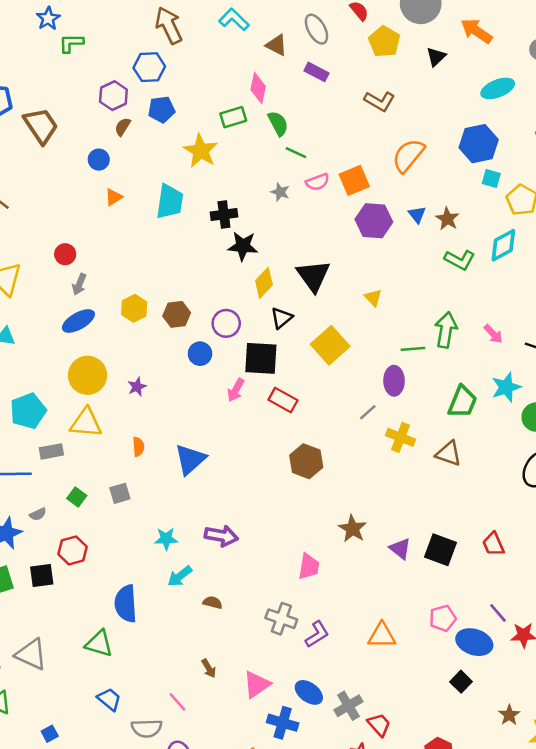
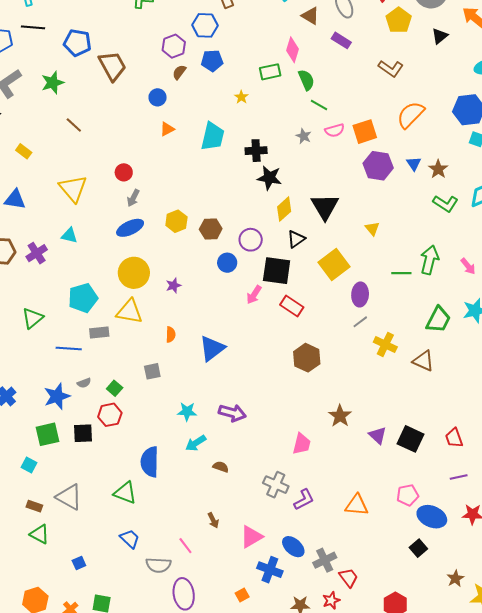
yellow star: (201, 151) -> (241, 97), size x0.5
purple ellipse: (394, 381) -> (360, 294), moved
green square: (77, 497) -> (115, 388), moved
purple line: (498, 613) -> (459, 477), moved, turned -66

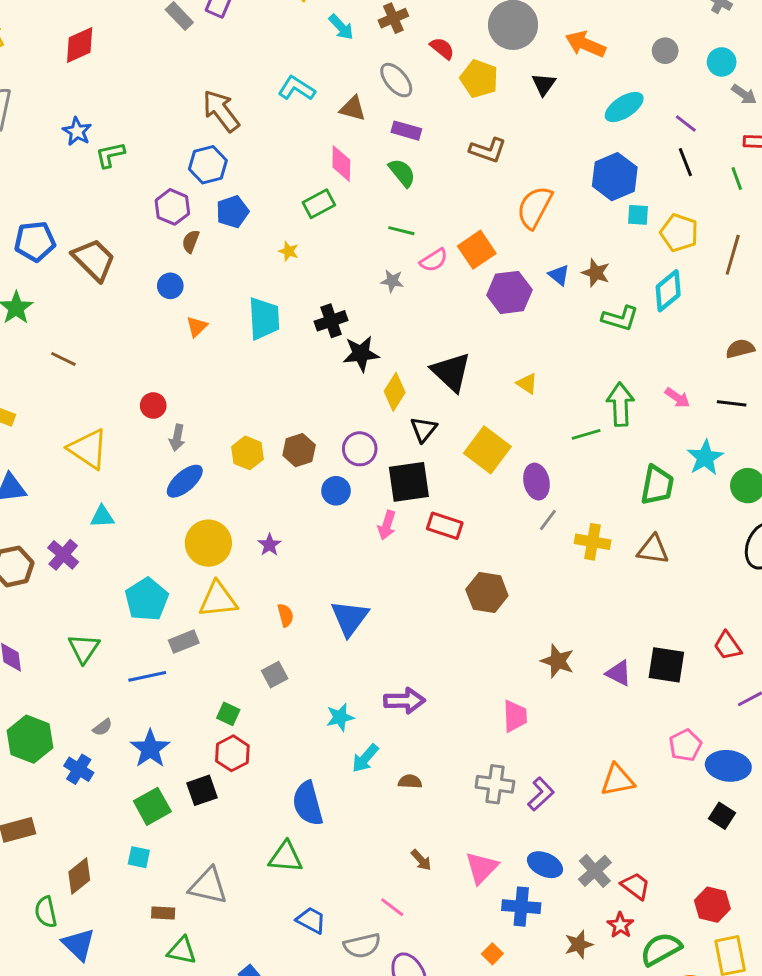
green semicircle: (306, 80) -> (402, 173), moved
gray semicircle: (84, 383) -> (103, 727), moved

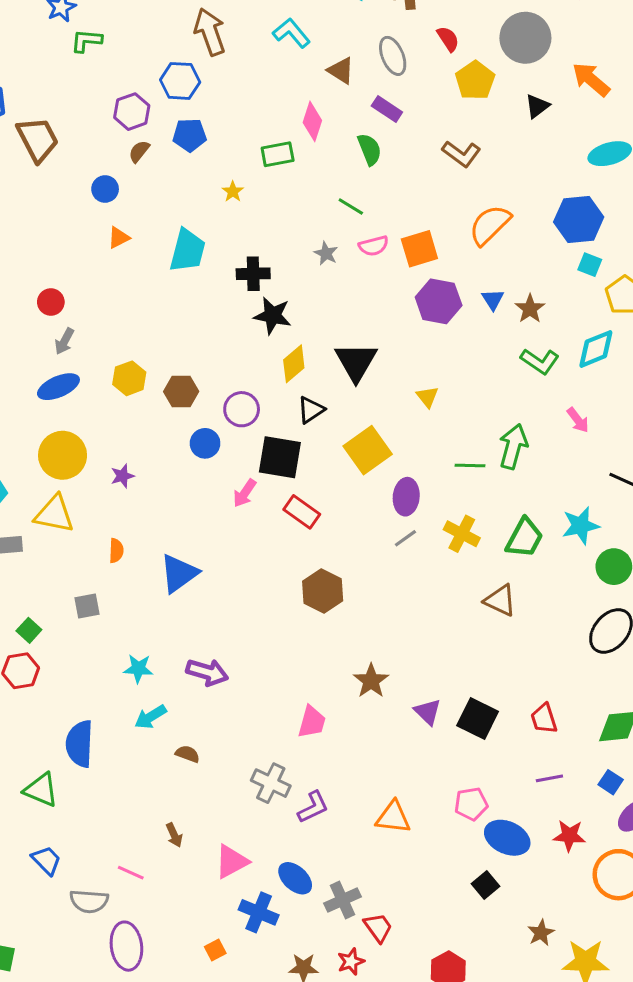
pink arrow: (677, 398) -> (578, 420), moved
yellow cross: (593, 542) -> (462, 534), moved
pink line: (392, 907) -> (131, 873), turned -30

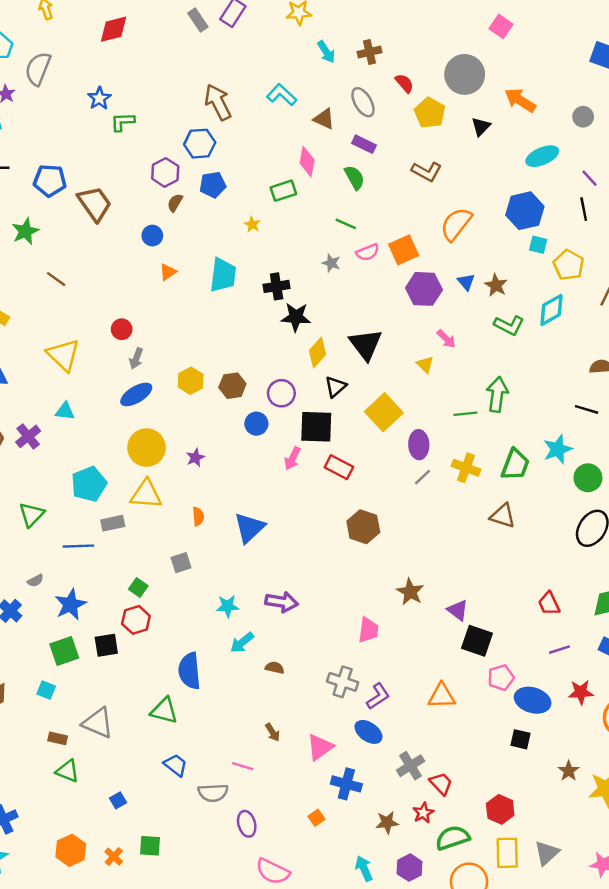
pink arrow: (578, 420) -> (446, 339), moved
black square: (478, 719) -> (477, 641), moved
blue ellipse: (295, 878) -> (368, 732), moved
black square: (485, 885) -> (521, 739), turned -30
purple ellipse: (126, 946) -> (247, 824), size x0.7

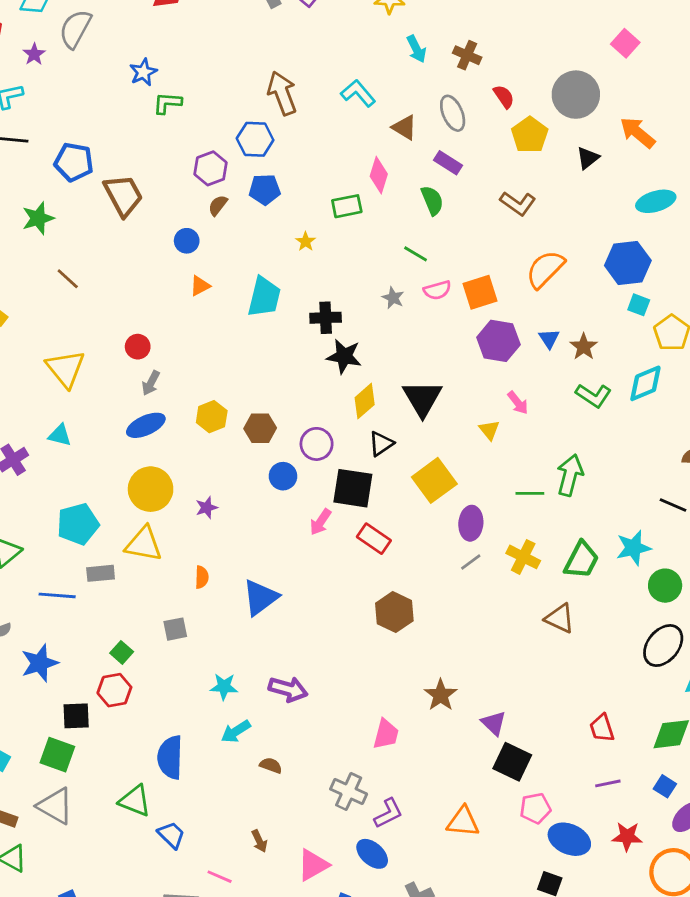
brown cross: (369, 52) -> (467, 55), turned 30
green square: (64, 651) -> (57, 755), moved, turned 32
blue trapezoid: (176, 765) -> (171, 835), moved

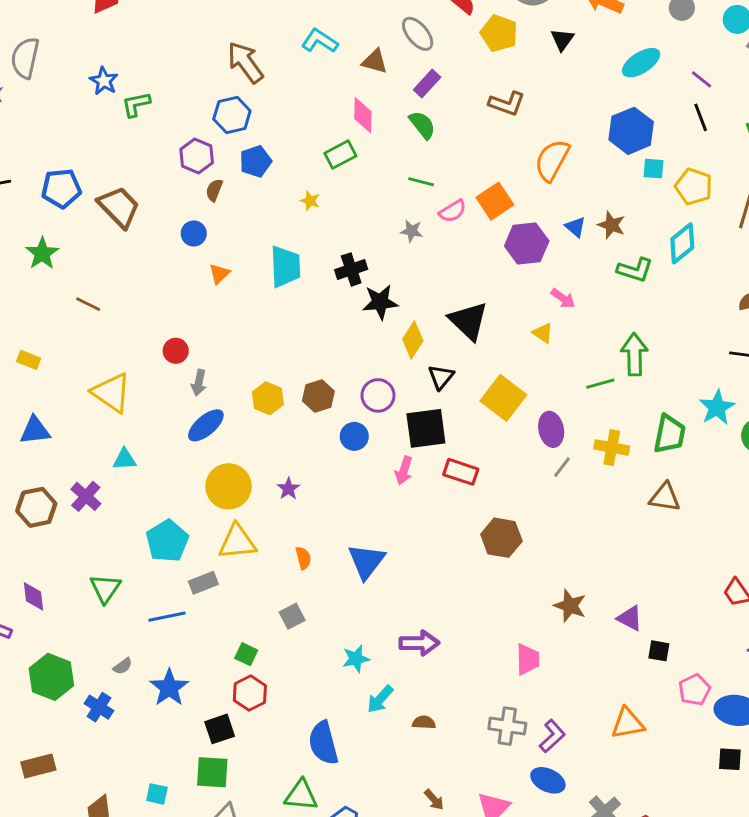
purple rectangle: (448, 163) -> (427, 83), turned -64
black square: (512, 762) -> (659, 651), size x0.6

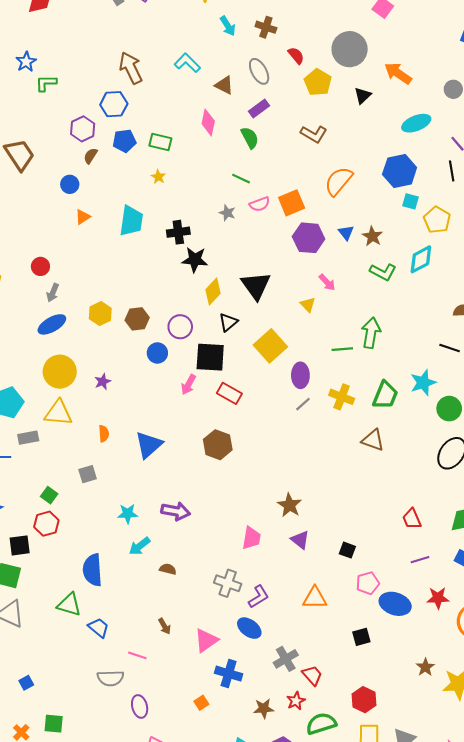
green rectangle: (340, 155) -> (160, 142), moved, turned 30
brown hexagon: (501, 538) -> (218, 445), moved
purple triangle: (630, 618) -> (300, 540), moved
black square: (730, 759) -> (361, 637), moved, turned -30

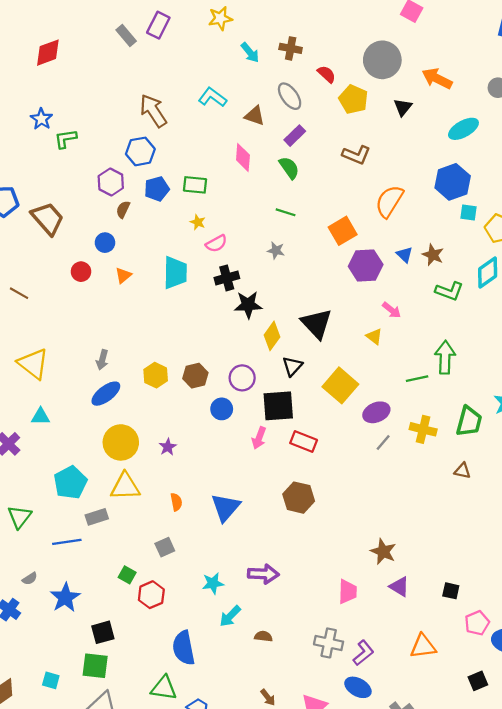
pink semicircle: (260, 204) -> (216, 244), moved
red circle: (40, 266) -> (81, 272), moved
purple ellipse: (300, 375) -> (376, 412), turned 75
brown triangle: (373, 440) -> (462, 471), size x0.7
red hexagon: (46, 524) -> (151, 595), moved

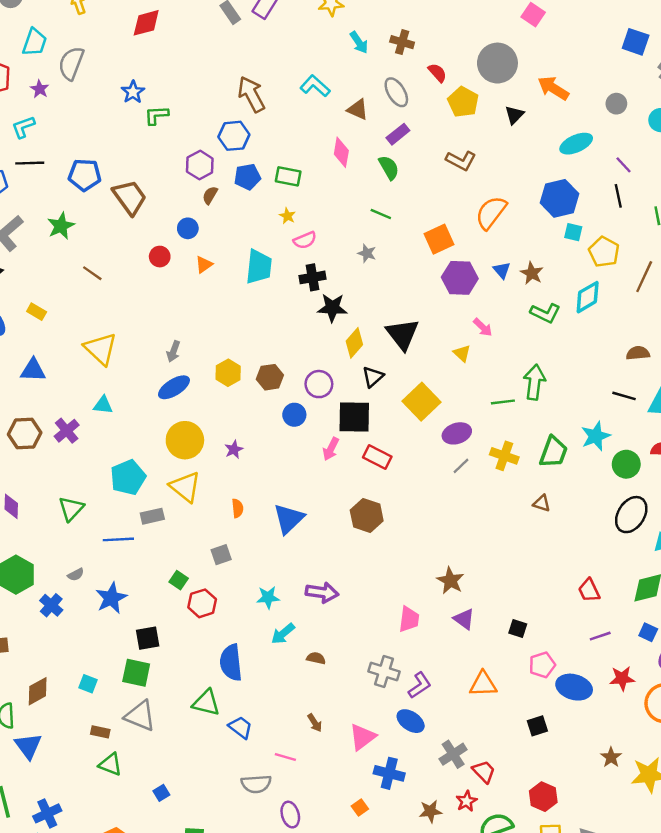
yellow triangle: (125, 486) -> (185, 487), turned 36

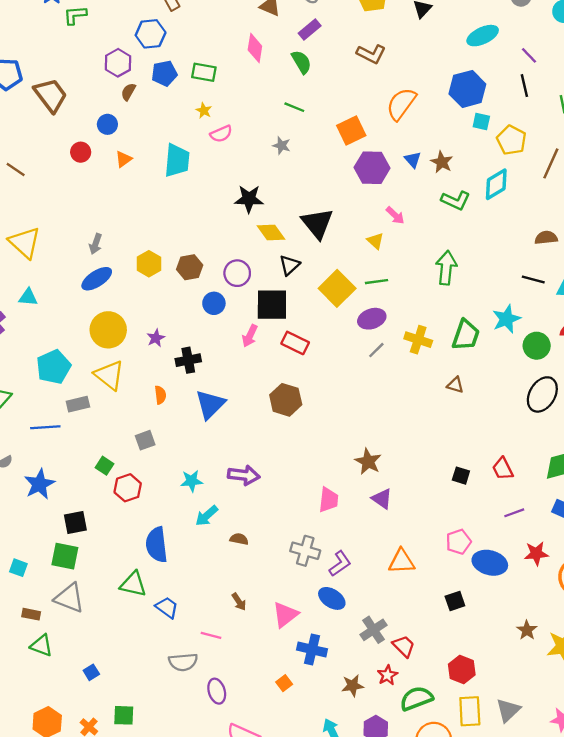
black cross: (313, 277) -> (188, 360), moved
yellow diamond: (354, 343) -> (271, 233), turned -76
green line: (503, 402) -> (377, 282), moved
black square: (518, 629) -> (461, 476), moved

